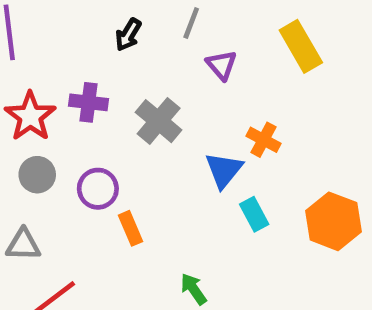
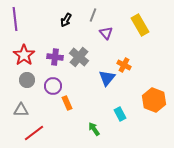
purple cross: (89, 102) -> (55, 57), moved
cyan rectangle: (254, 214) -> (120, 114), moved

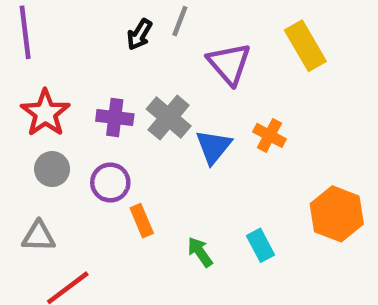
gray line: (93, 15) -> (180, 21), moved
purple triangle: (106, 33) -> (229, 64), size x1.5
blue triangle: (107, 78) -> (213, 147), moved
green arrow: (94, 129) -> (200, 252), moved

